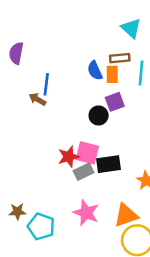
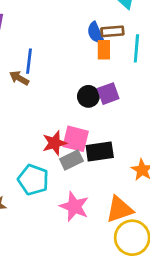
blue semicircle: (95, 71) -> (95, 33), moved
purple square: (115, 102) -> (108, 94), moved
cyan pentagon: (41, 226) -> (33, 180), moved

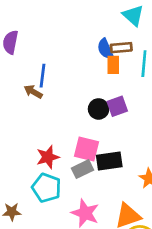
red star: (54, 143) -> (48, 157), moved

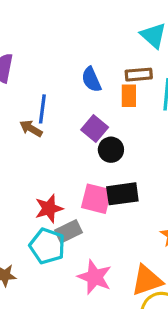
blue semicircle: (105, 49) -> (91, 80), moved
purple square: (117, 106) -> (95, 128), moved, turned -30
black rectangle: (109, 161) -> (122, 194), moved
gray rectangle: (83, 169) -> (69, 231), moved

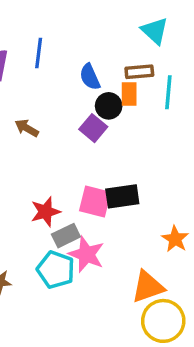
blue line: (42, 109) -> (39, 53), moved
black circle: (111, 150) -> (109, 106), moved
cyan pentagon: (47, 246) -> (56, 270), moved
pink star: (95, 277) -> (86, 254), moved

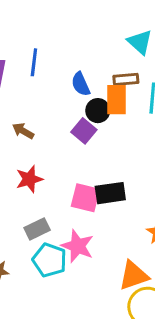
orange rectangle: (129, 94) -> (116, 100), size x1.4
red star: (45, 212) -> (29, 179), moved
gray rectangle: (66, 236) -> (37, 229), moved

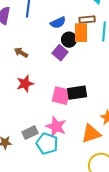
blue semicircle: (81, 84) -> (58, 23), turned -91
gray rectangle: (37, 229) -> (30, 133), moved
cyan pentagon: (50, 260) -> (47, 144), moved
orange triangle: (134, 276) -> (91, 134), moved

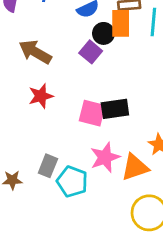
brown arrow: (21, 53) -> (35, 52), size x1.6
pink star: (56, 127) -> (105, 157), moved, turned 30
gray rectangle: (30, 133) -> (48, 166), turned -42

